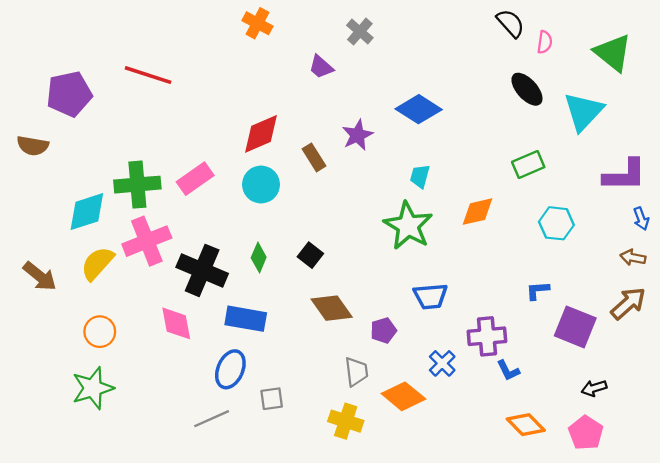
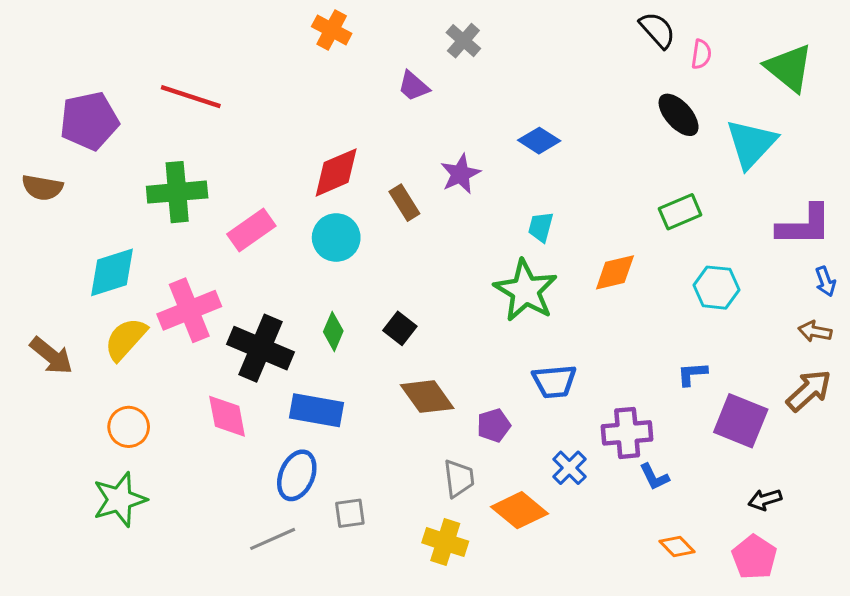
blue diamond: (419, 109) -> (539, 141), size x0.7
green cross: (137, 185) -> (177, 192), moved
orange diamond: (526, 425) -> (677, 547), size x0.7

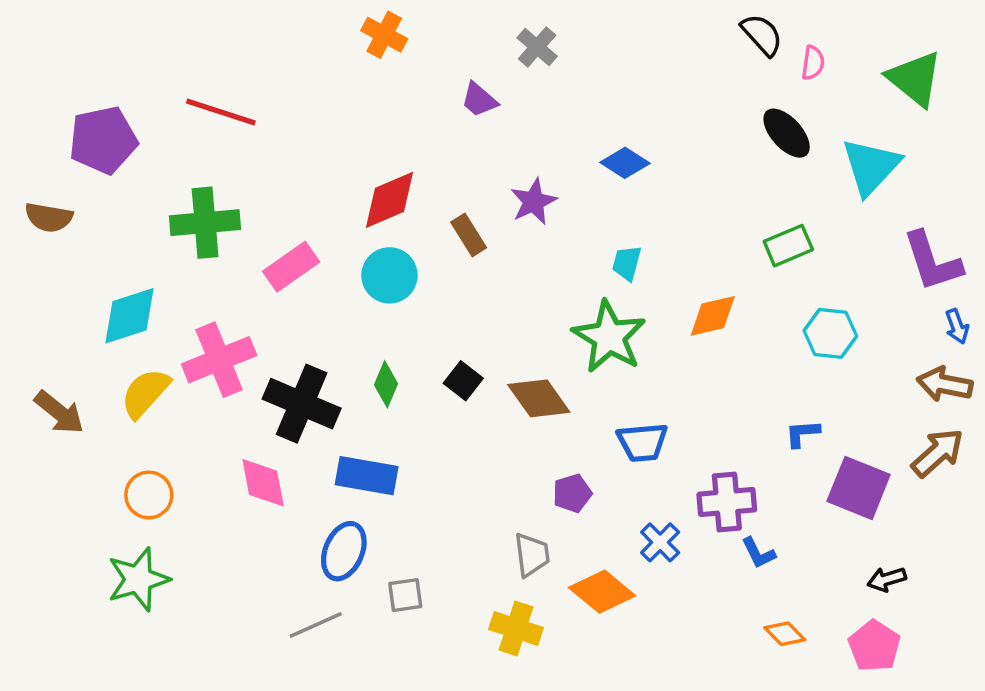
purple L-shape: (804, 225) -> (932, 261), turned 72
brown arrow: (815, 331) -> (945, 384), size x1.4
brown diamond: (427, 397) -> (539, 398), moved

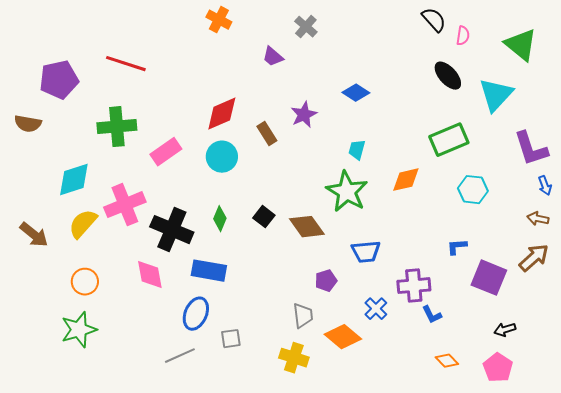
green rectangle: (788, 246) -> (449, 140), size x1.4
brown arrow: (945, 384) -> (538, 219), size x0.7

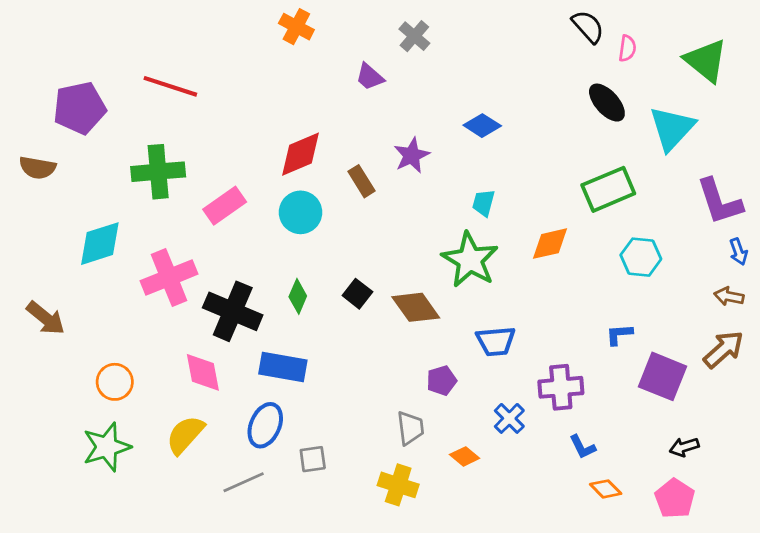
yellow semicircle: (83, 224) -> (185, 435), moved
blue L-shape: (432, 315) -> (583, 447), moved
orange diamond: (343, 337) -> (465, 456), size x0.6

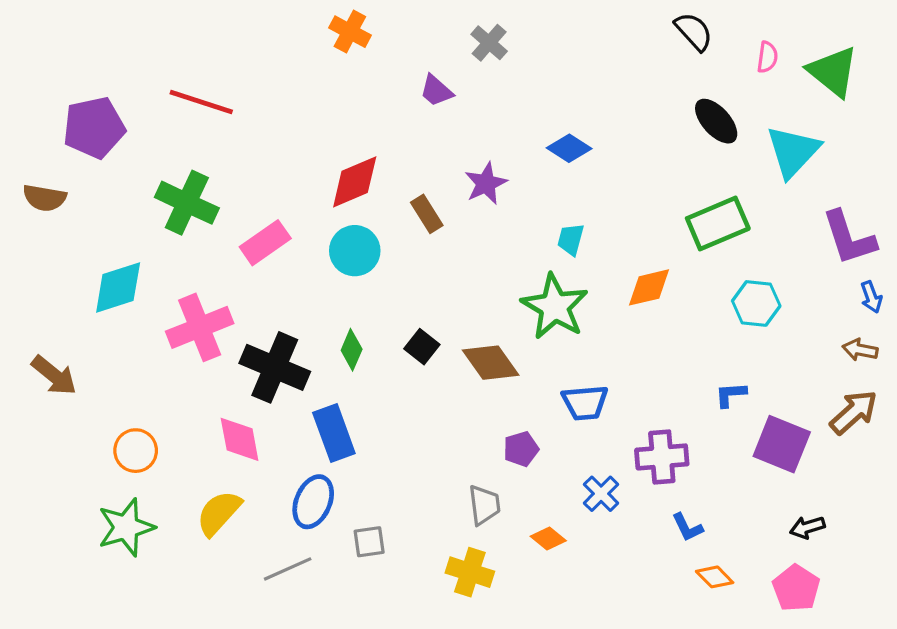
pink semicircle: (627, 48) -> (767, 57), moved
green cross: (158, 172) -> (187, 203), turned 30
blue rectangle: (283, 367) -> (334, 433), turned 60

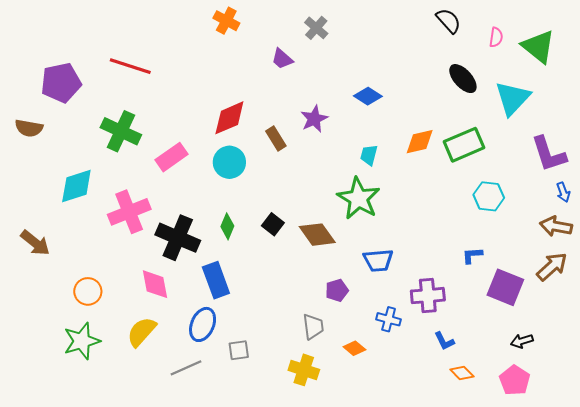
orange diamond: (649, 287) -> (420, 142), moved
brown arrow: (860, 350) -> (556, 226), size x1.4
blue cross: (601, 494) -> (389, 319), turned -30

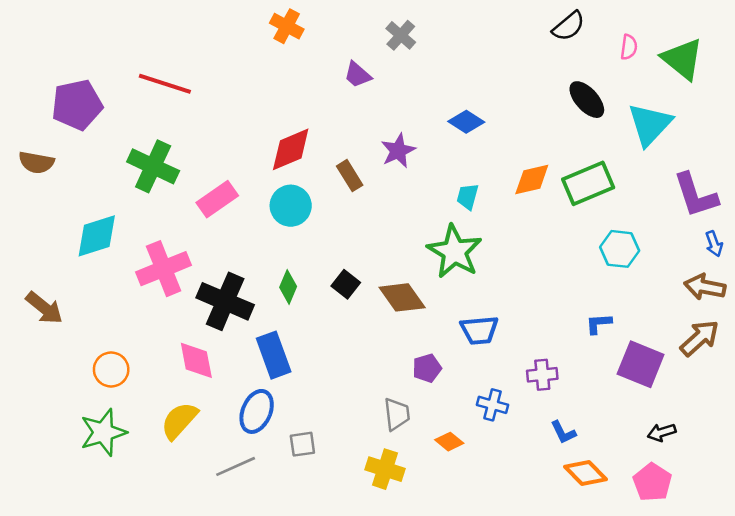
black semicircle: (448, 21) -> (568, 26), turned 92
purple cross: (428, 296) -> (542, 375), size x0.7
orange diamond: (462, 373) -> (586, 473), size x1.4

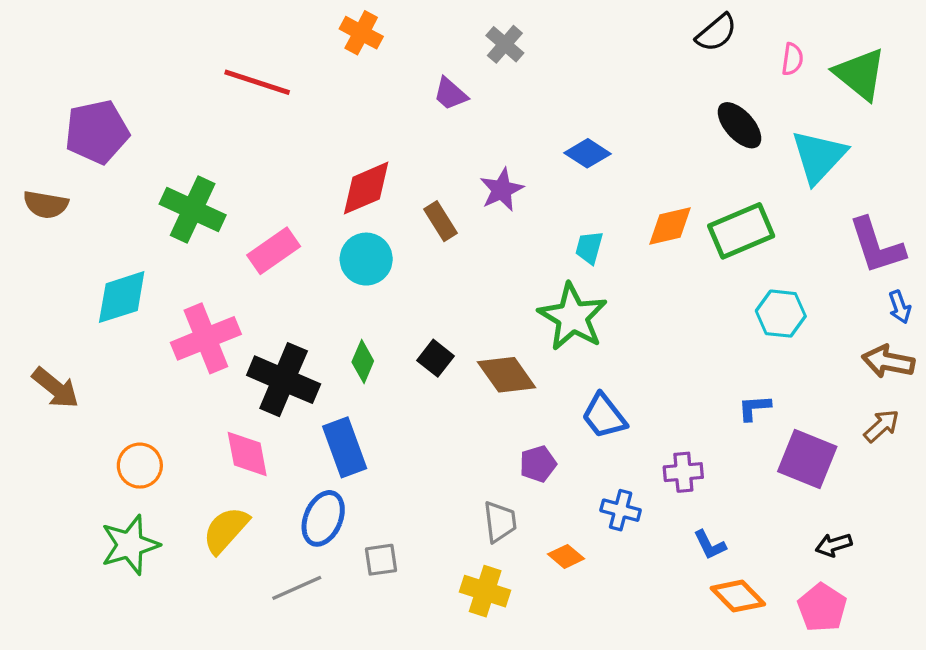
red line: (165, 84) -> (257, 82), moved
blue trapezoid: (479, 330) -> (604, 416), turned 57
brown arrow: (700, 338) -> (882, 426), size x0.7

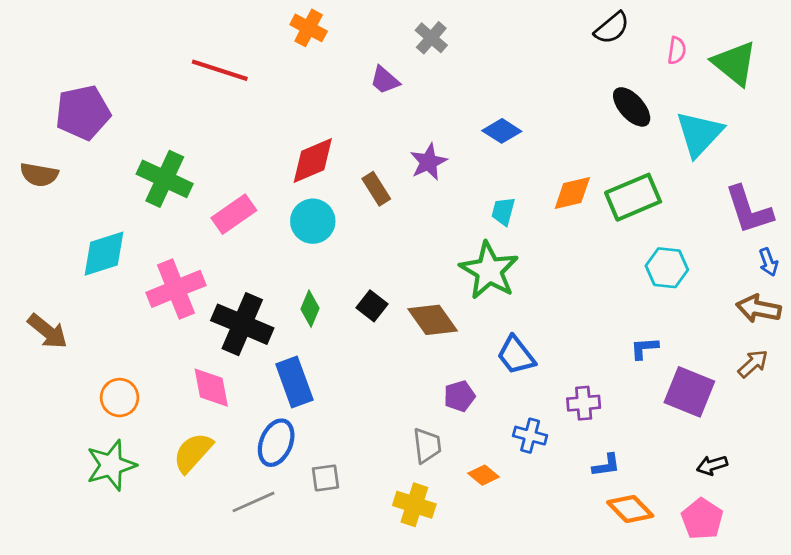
blue L-shape: (710, 545) -> (606, 465), turned -72

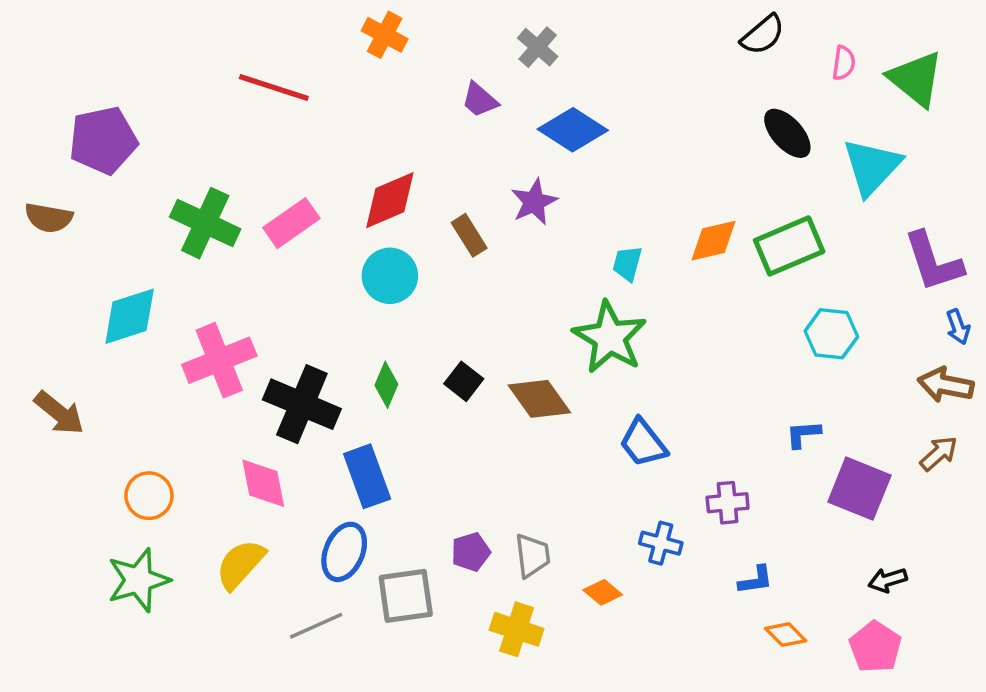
blue diamond: (502, 131) -> (573, 130), moved, size x1.4
pink rectangle: (234, 214) -> (291, 223), moved
purple pentagon: (460, 396) -> (471, 552), moved
gray square: (325, 478) -> (406, 596), size x1.6
orange diamond: (630, 509) -> (786, 635), size x0.7

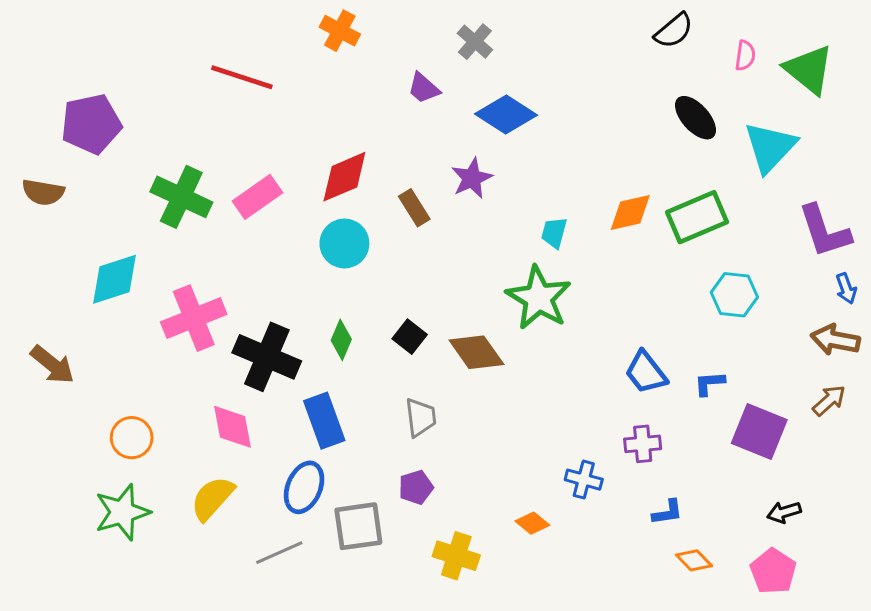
blue trapezoid: (643, 443) -> (646, 372), moved
gray trapezoid: (532, 555) -> (421, 417), moved

